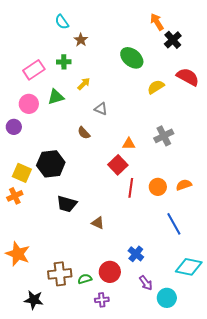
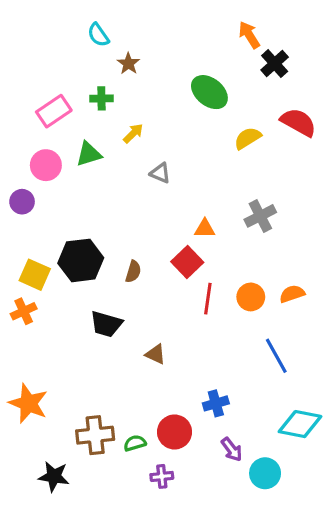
brown semicircle: (84, 133) -> (133, 272), moved, turned -120
blue cross: (136, 254) -> (216, 403), turned 35

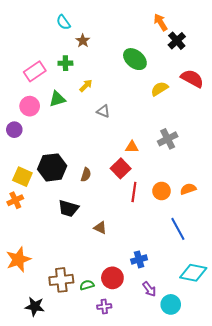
orange star: (28, 403) -> (18, 259), turned 30

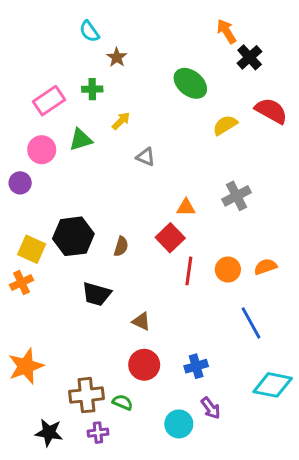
red circle: (112, 278) -> (144, 365), moved
green semicircle: (87, 285) -> (123, 402), turned 40
cyan circle: (171, 304) -> (179, 424), moved
purple cross: (104, 307) -> (98, 433), moved

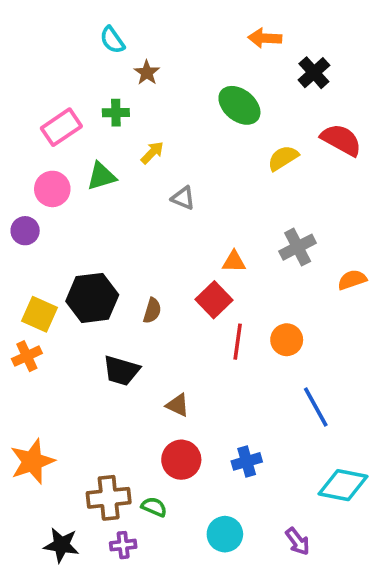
orange arrow: (226, 31) -> (265, 38), moved, turned -55
orange semicircle: (265, 267) -> (352, 280), moved
purple arrow: (211, 408) -> (298, 541), moved

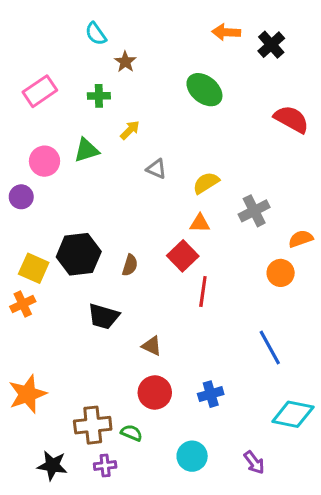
black cross: (314, 73) -> (271, 45), moved
pink rectangle: (61, 127) -> (40, 91), moved
yellow semicircle: (283, 158) -> (206, 183), moved
orange circle: (287, 340) -> (281, 273), moved

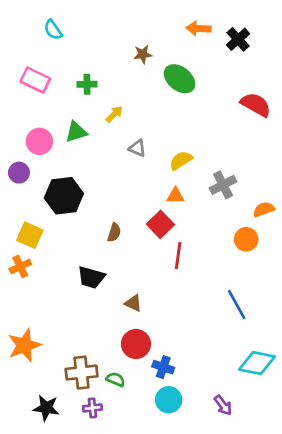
cyan semicircle: (96, 34) -> (53, 30), moved
brown star: (125, 62) -> (143, 54), moved, turned 30
pink rectangle: (40, 91) -> (35, 80), turned 60
black hexagon: (79, 254) -> (64, 196), moved
blue cross: (211, 394) -> (163, 367), moved, turned 35

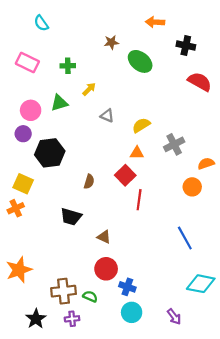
black cross: (238, 39) -> (186, 45), moved, turned -36
purple circle: (19, 173) -> (23, 134), moved
black star: (46, 408) -> (36, 319), turned 30

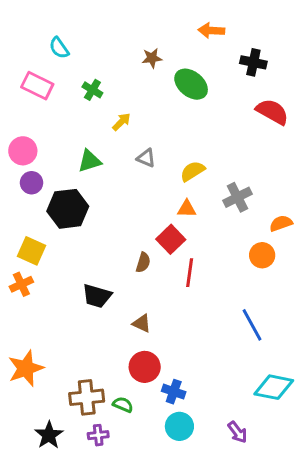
cyan semicircle: (41, 23) -> (59, 48), moved
green cross: (68, 66) -> (92, 90), turned 32
green triangle: (59, 103) -> (90, 161), moved
pink circle: (31, 110) -> (23, 151), moved
brown semicircle: (89, 182) -> (143, 262), moved

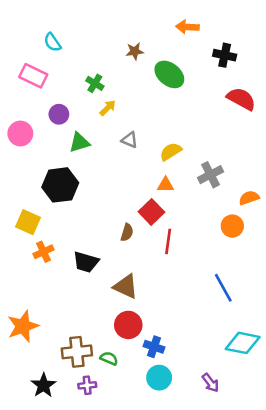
green cross: (92, 90) -> (95, 83), moved
purple circle: (32, 183) -> (59, 114), moved
orange cross: (21, 284) -> (43, 252), moved
brown triangle: (142, 323) -> (126, 286), size x1.5

